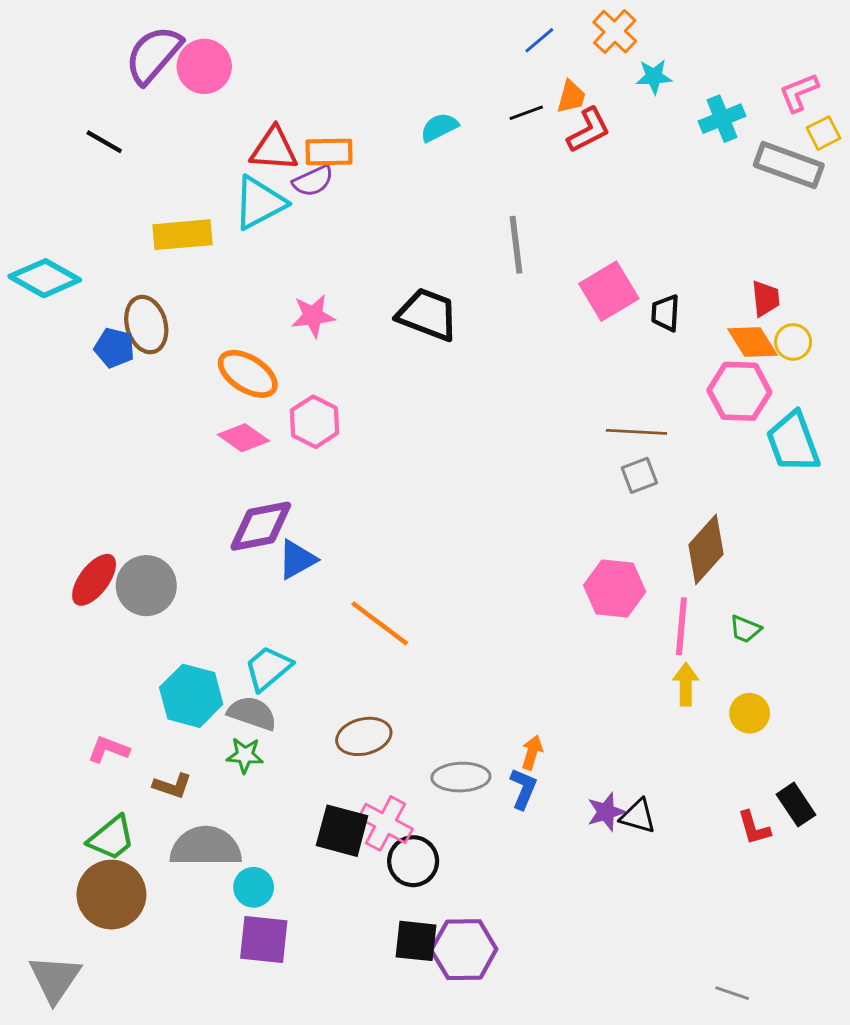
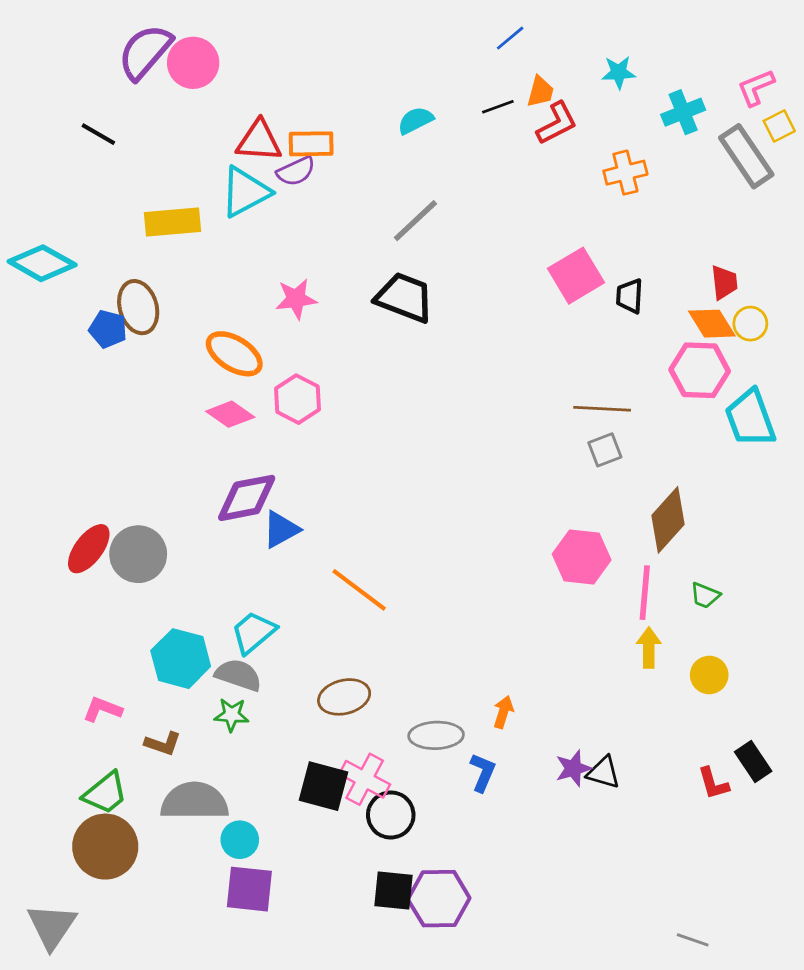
orange cross: (615, 32) -> (625, 173), moved, turned 33
gray rectangle: (789, 165) -> (746, 156), turned 36
gray line: (516, 245) -> (415, 221), moved, turned 54
blue L-shape: (523, 789) -> (483, 772), moved

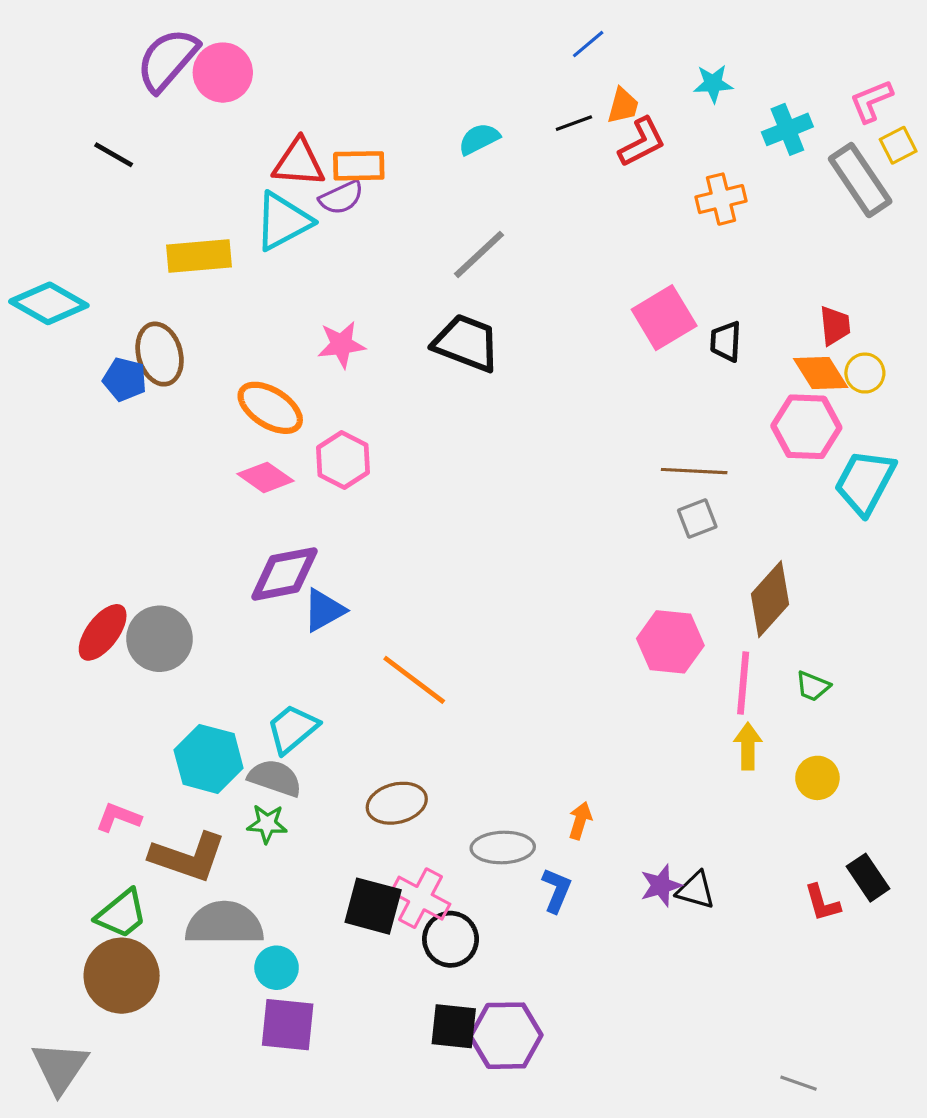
cyan trapezoid: (750, 418) -> (865, 482), turned 48
brown L-shape: (163, 744) -> (188, 857), size x1.8

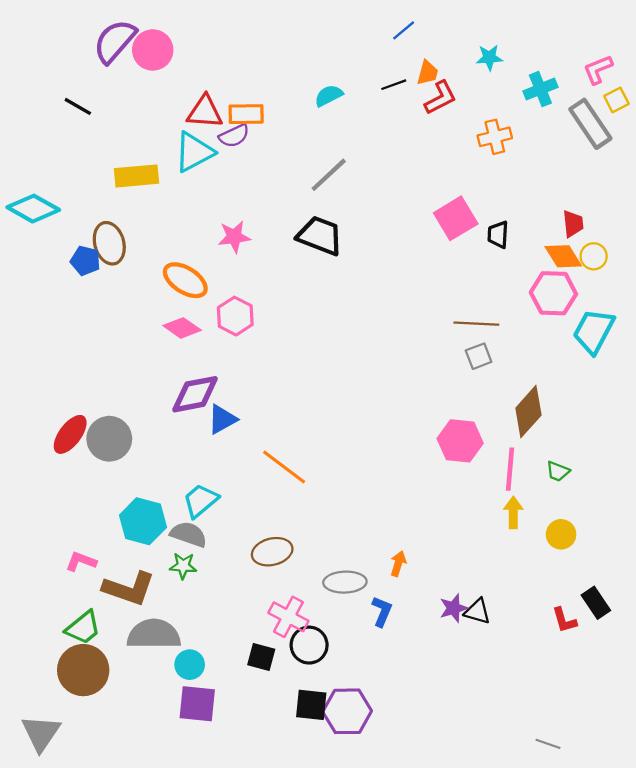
black square: (373, 906) -> (261, 657), moved, size x0.7

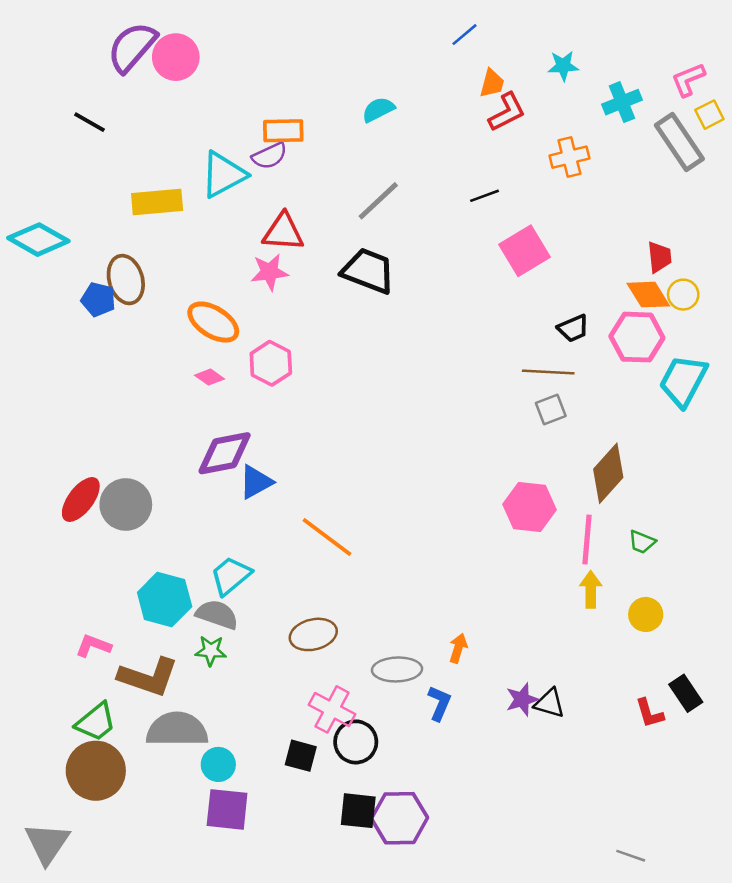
black line: (394, 85) -> (484, 196), moved
red triangle: (205, 112) -> (283, 232), moved
black trapezoid: (498, 235) -> (573, 328), moved, turned -116
pink diamond: (182, 328) -> (210, 377), size x0.7

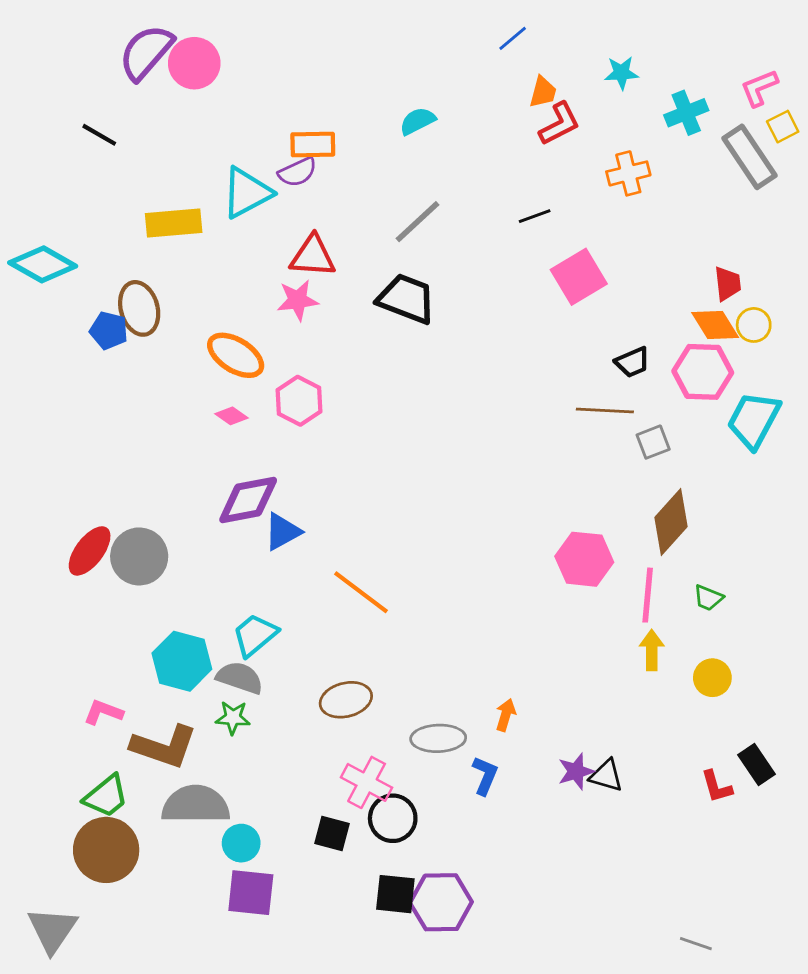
gray square: (551, 410) -> (653, 442), moved

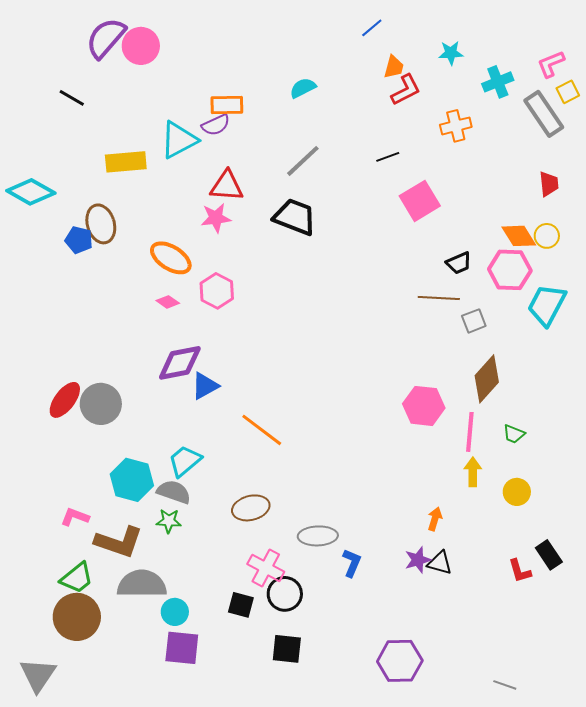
red trapezoid: (728, 284) -> (549, 184), moved
orange arrow: (506, 715) -> (435, 519), moved
purple hexagon: (441, 902) -> (400, 661), moved

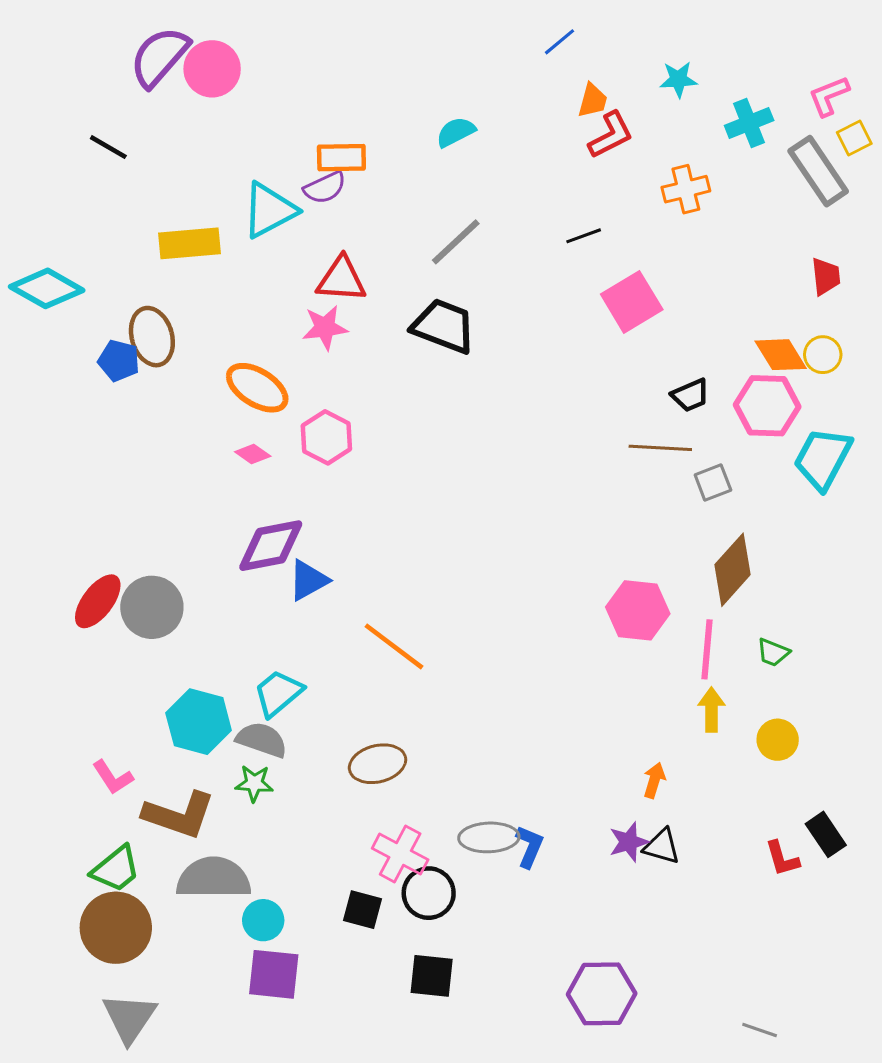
pink L-shape: (75, 517) -> (113, 777), turned -144
gray ellipse: (318, 536) -> (489, 837), moved
gray triangle: (38, 675) -> (129, 1018), moved

